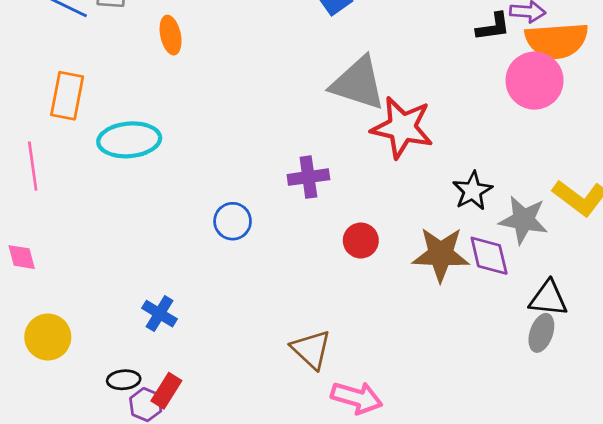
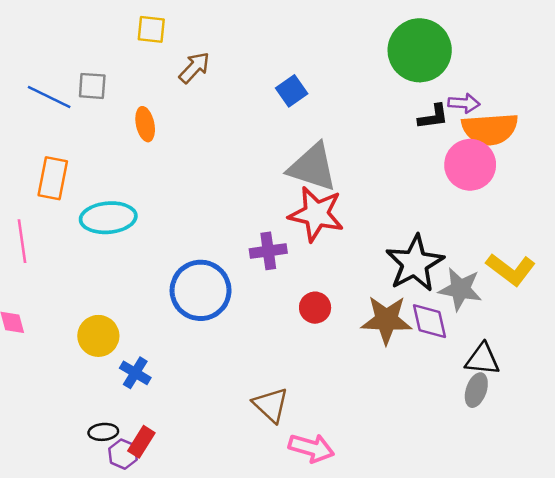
red star: (402, 127) -> (316, 214), moved
black star: (472, 191) -> (415, 263), size x1.6
blue circle: (233, 221) -> (201, 290), size x1.8
yellow circle: (48, 337) -> (98, 336), moved

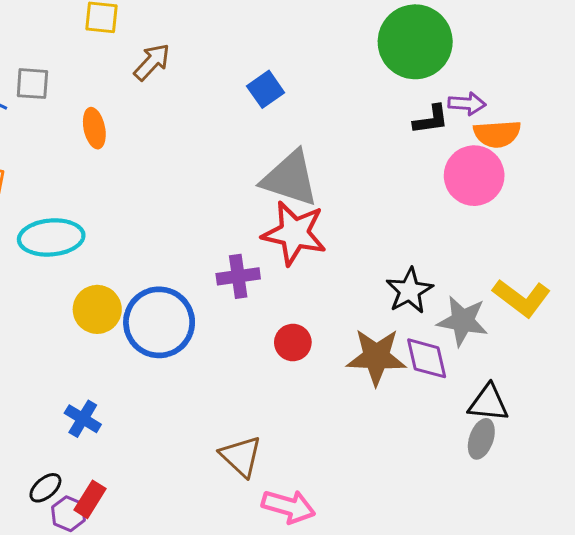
orange semicircle: (490, 129) -> (497, 134), size x0.7
black star: (415, 263) -> (409, 291), size x0.7
yellow circle: (98, 336) -> (97, 309), moved
black ellipse: (103, 432) -> (45, 488), turned -36

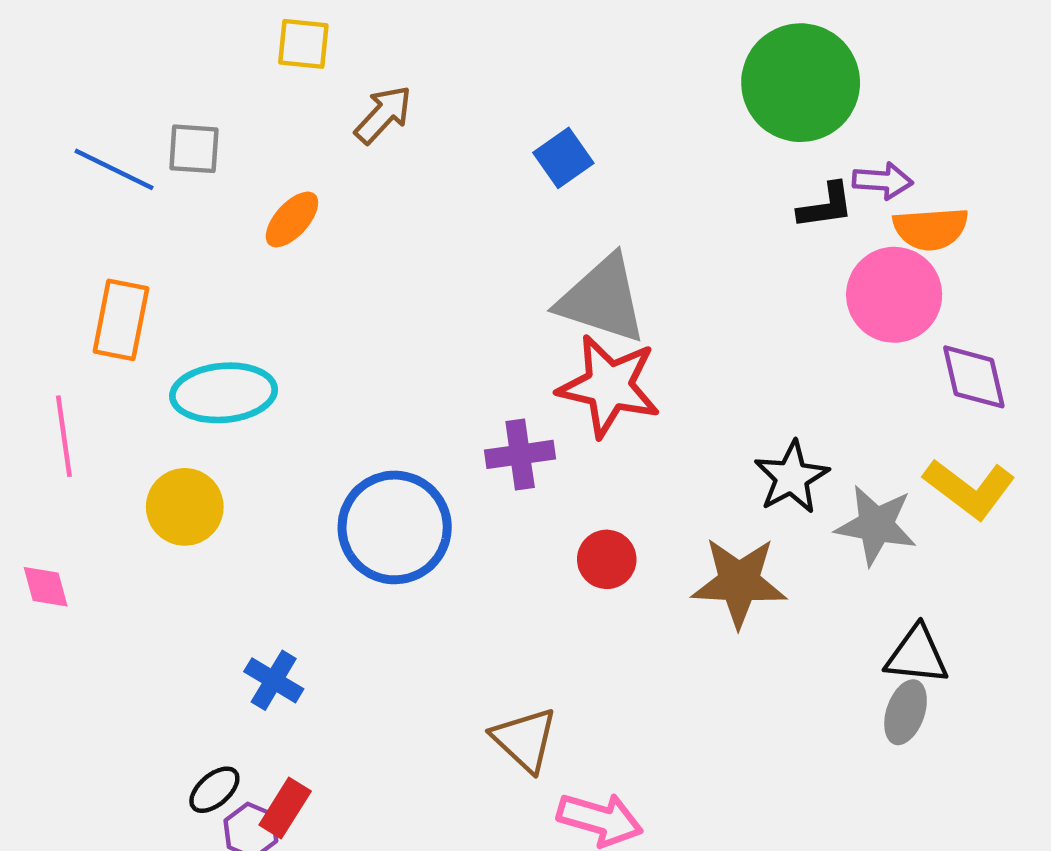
orange ellipse: (94, 128) -> (292, 220), turned 54
yellow circle: (97, 309) -> (185, 507), moved
purple diamond: (427, 358) -> (974, 377), moved

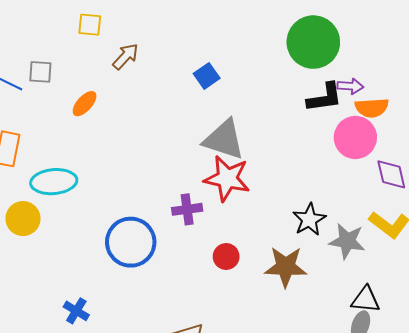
black L-shape: (826, 206) -> (325, 97), size x1.4
yellow circle: (185, 507) -> (23, 219), moved

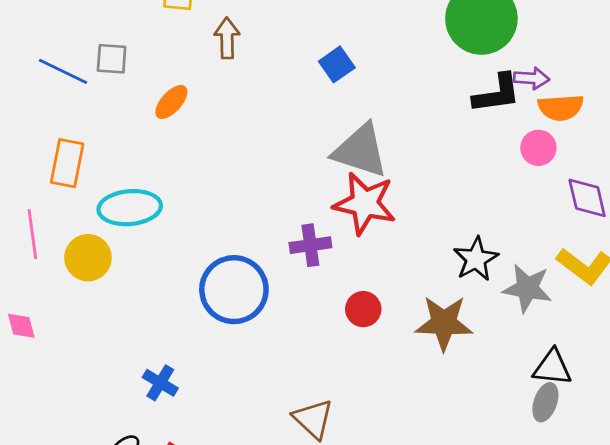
brown arrow: (126, 56) -> (227, 38), turned -44
pink circle: (355, 137) -> (538, 148), size x0.6

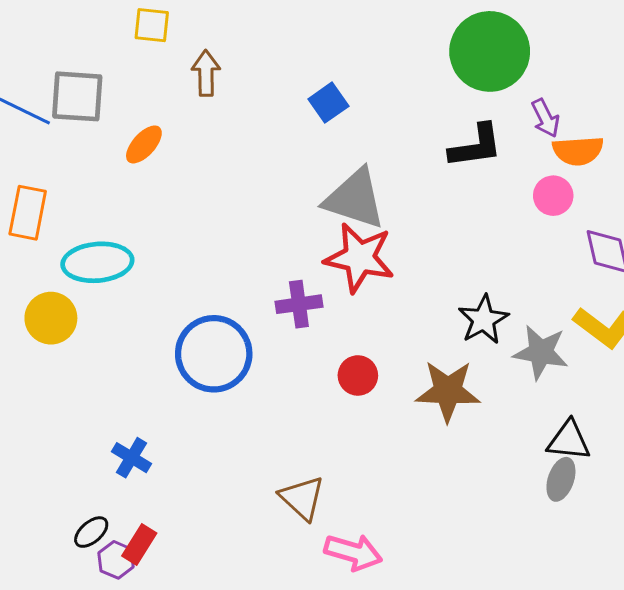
gray square: (112, 59) -> (77, 96), size x1.5
purple arrow: (531, 78) -> (545, 118), turned 60
black L-shape: (497, 94) -> (476, 146), moved

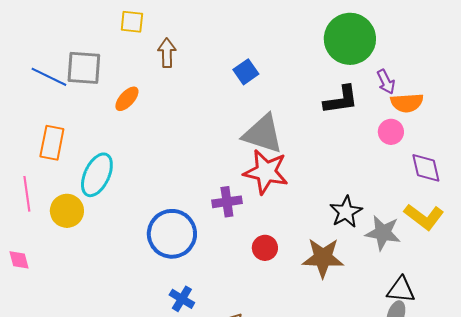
cyan ellipse: (97, 262) -> (97, 175), turned -60
blue cross: (132, 458) -> (182, 299), moved

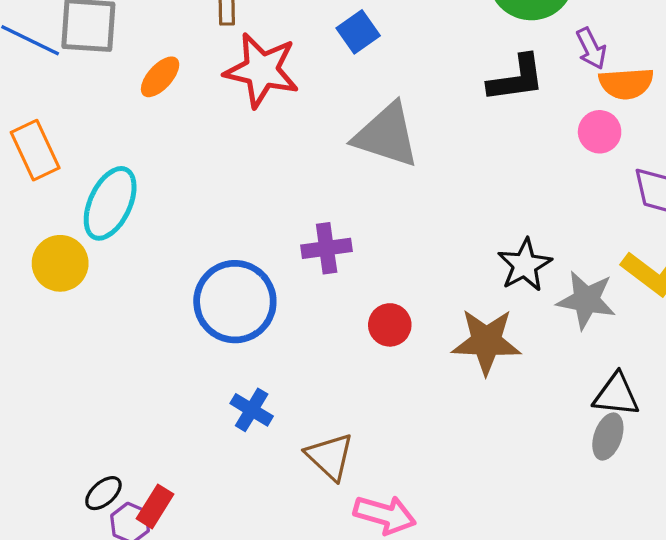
orange rectangle: (52, 143) -> (35, 150), turned -36
red star: (266, 172) -> (262, 70), moved

